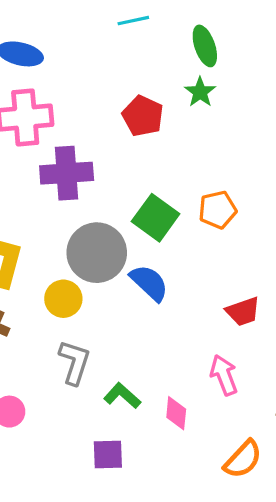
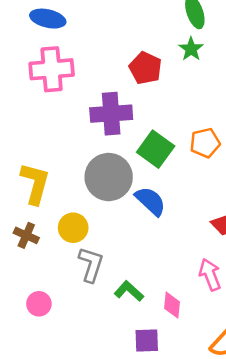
purple cross: (67, 173) -> (111, 114), moved
yellow circle: (63, 299) -> (73, 228), moved
purple square: (108, 455) -> (147, 341), moved

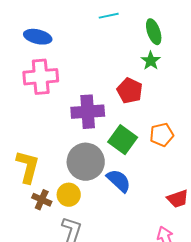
red pentagon: (145, 68) -> (130, 91), moved
yellow circle: (73, 228) -> (69, 195), moved
brown cross: (26, 235) -> (42, 200), moved

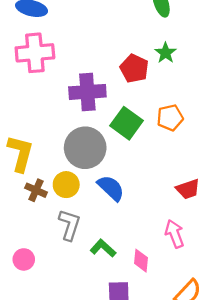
green star: (151, 61) -> (166, 53), moved
blue semicircle: (119, 181) -> (111, 188), moved

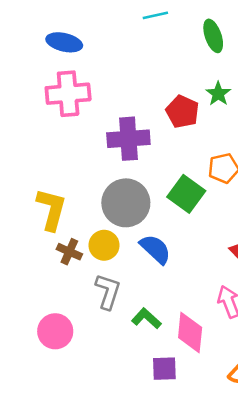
green square: (126, 123) -> (186, 194), moved
pink circle: (24, 259) -> (55, 331), size x1.4
pink diamond: (141, 261) -> (190, 333), size x1.5

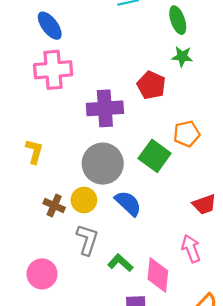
blue ellipse: (64, 42) -> (50, 26), turned 40
green star: (218, 94) -> (182, 57), moved, turned -30
yellow L-shape: (51, 209) -> (34, 151), moved, size x0.7

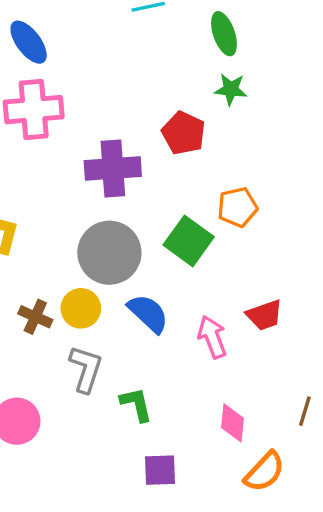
pink arrow: (191, 249) -> (212, 337), moved
green L-shape: (120, 263) -> (136, 404), turned 35
pink diamond: (158, 275) -> (232, 423), moved, size x0.7

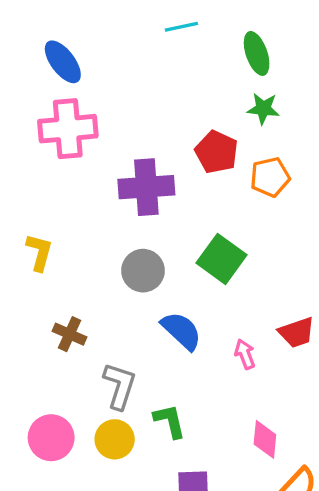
orange pentagon: (237, 207) -> (270, 177), moved
gray circle: (109, 253) -> (143, 271), size x0.7
yellow circle: (81, 308) -> (115, 439), moved
pink arrow: (212, 337) -> (245, 354), size x0.7

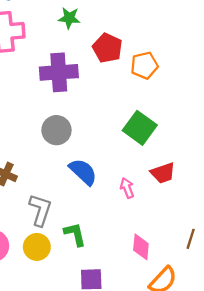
green star: (263, 109) -> (69, 18), moved
green square: (222, 259) -> (140, 128), moved

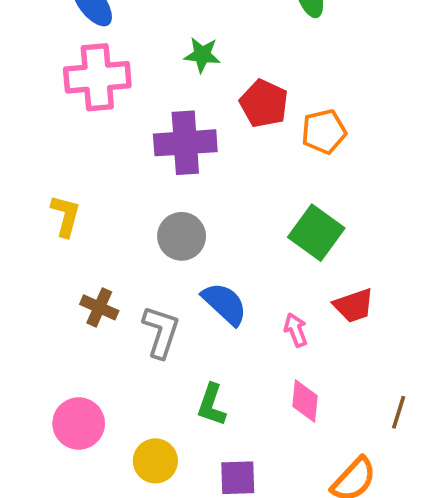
gray L-shape: (40, 210) -> (161, 332), moved
green L-shape: (75, 234) -> (212, 405), turned -148
yellow circle: (37, 247) -> (155, 461), moved
pink diamond: (141, 247) -> (305, 401), moved

